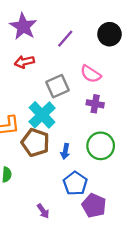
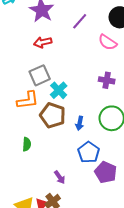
pink semicircle: (91, 74) -> (108, 42), moved
gray square: (58, 86) -> (40, 75), moved
cyan cross: (42, 115) -> (59, 90), size x0.7

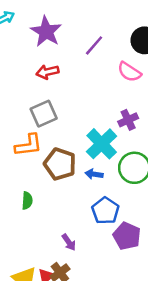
purple cross: (107, 80) -> (128, 120), turned -35
cyan cross: (59, 90) -> (102, 144), moved, size x1.4
blue arrow: (80, 123) -> (94, 174), turned 88

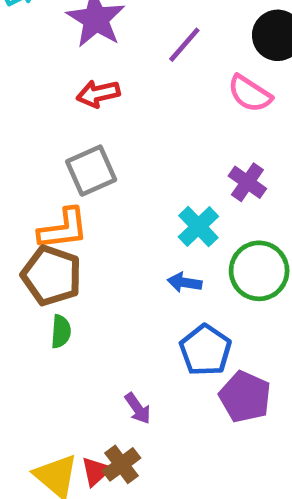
purple cross: (128, 120) -> (247, 182), turned -30
cyan cross: (102, 144) -> (198, 227), size x0.7
brown pentagon: (60, 164) -> (52, 275), moved

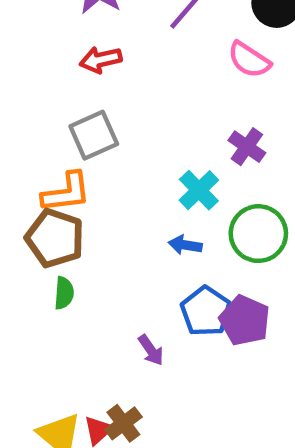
purple pentagon: (245, 397) -> (245, 320), moved
purple arrow: (138, 408) -> (151, 350), moved

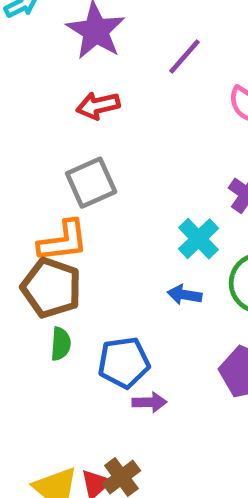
blue pentagon: (206, 311) -> (124, 363), moved, turned 30
purple arrow: (151, 350) -> (149, 402), turned -56

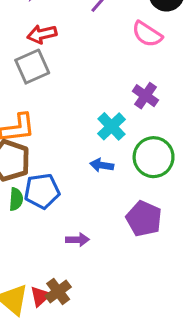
gray square: (91, 183) -> (32, 67), moved
blue pentagon: (124, 363) -> (42, 191), moved

